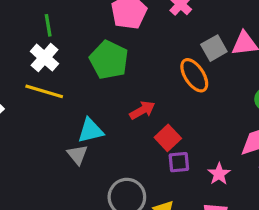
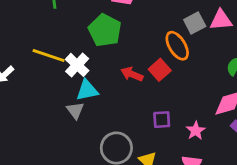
white cross: (45, 58) -> (77, 65), moved
red arrow: (142, 110) -> (132, 74), turned -130
red square: (168, 138) -> (160, 70), moved

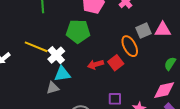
green pentagon: (105, 30) -> (78, 31), turned -30
red arrow: (132, 74) -> (95, 64), turned -42
gray triangle: (75, 110) -> (53, 88), turned 48

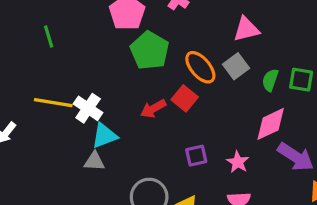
green pentagon: (78, 31) -> (150, 51), moved, turned -30
gray square: (144, 31) -> (236, 66), moved
gray triangle: (53, 88) -> (94, 161), turned 32

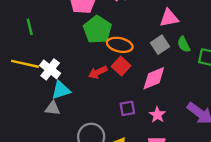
green line: (49, 37) -> (30, 27), moved
orange ellipse: (200, 67) -> (120, 45), moved, turned -40
green semicircle: (270, 80) -> (184, 44), moved, turned -49
pink diamond: (271, 124) -> (154, 78), moved

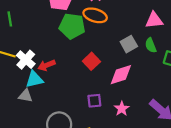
pink triangle: (169, 18) -> (154, 20), moved
green pentagon: (97, 30) -> (72, 26), turned -30
orange ellipse: (120, 45) -> (95, 15), moved
red arrow: (98, 72) -> (47, 65), moved

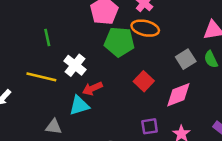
white cross: (26, 60) -> (75, 65), moved
gray triangle: (25, 96) -> (54, 127), moved

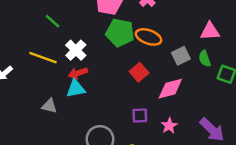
orange ellipse: (145, 28) -> (149, 37), moved
green line: (47, 37) -> (52, 21), turned -42
red arrow: (92, 88) -> (78, 73), moved

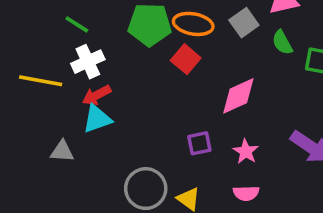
green line: (52, 21) -> (77, 24), moved
white cross: (76, 50) -> (88, 62), turned 30
gray square: (181, 56) -> (244, 23), moved
red square: (139, 72) -> (186, 59), moved

